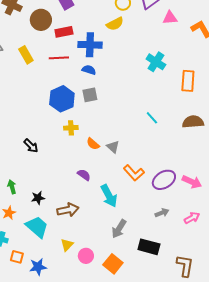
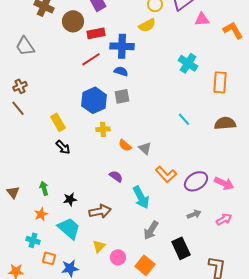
yellow rectangle: (26, 55) -> (58, 122), moved
red line: (59, 58) -> (91, 59), turned -30
black rectangle: (149, 247) -> (181, 248), turned 50

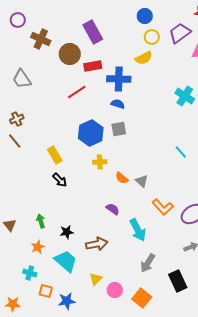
red line: (91, 59) -> (77, 92), moved

